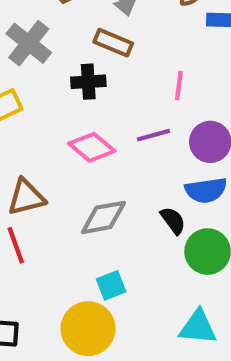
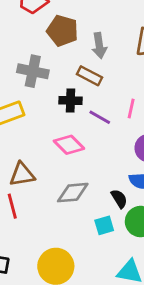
gray cross: (29, 43) -> (33, 71), turned -32
purple line: (153, 135) -> (100, 117), moved, turned 40
cyan square: (111, 285) -> (104, 225), moved

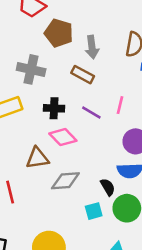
black cross: (70, 101) -> (54, 108), moved
brown triangle: (22, 174) -> (37, 158), moved

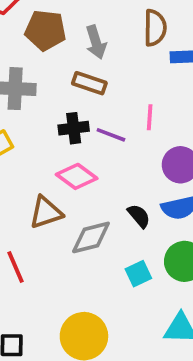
black cross: (54, 108) -> (74, 128), moved
black semicircle: (108, 187) -> (139, 216), moved

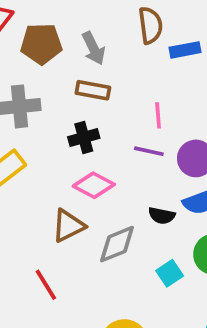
purple line: (111, 135) -> (149, 151), moved
black semicircle: (139, 216) -> (162, 216), turned 150

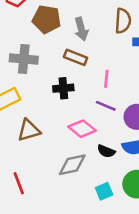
pink line: (158, 115) -> (106, 79), moved
pink diamond: (94, 185) -> (82, 129), moved
brown triangle: (68, 226) -> (29, 130), moved

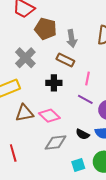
gray cross: (24, 59) -> (25, 58), turned 35
pink diamond: (82, 129) -> (49, 116), moved

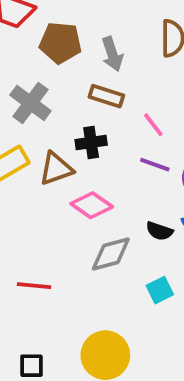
pink line: (88, 78) -> (153, 125), turned -40
brown triangle: (25, 113) -> (56, 169), moved
red line: (13, 153) -> (34, 286), turned -60

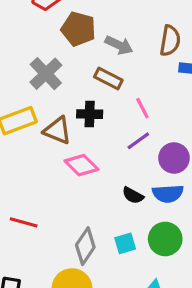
gray arrow: (112, 54) -> (119, 45), turned -56
purple line: (155, 165) -> (138, 141), turned -65
brown triangle: (56, 169) -> (58, 130), turned 32
gray diamond: (111, 254) -> (85, 246), moved, turned -51

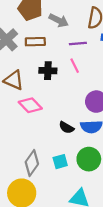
brown rectangle: (108, 79) -> (35, 42), moved, turned -30
black cross: (90, 114) -> (48, 71), moved
purple line: (138, 141) -> (78, 44), moved, turned 30

